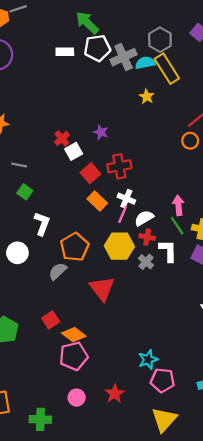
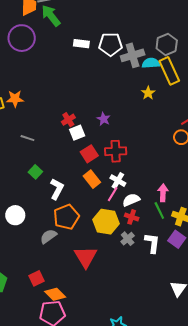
green arrow: (87, 23) -> (51, 16), moved
green square: (25, 192) -> (35, 172), moved
white L-shape: (42, 224) -> (57, 189), moved
white L-shape: (168, 251) -> (152, 243), moved

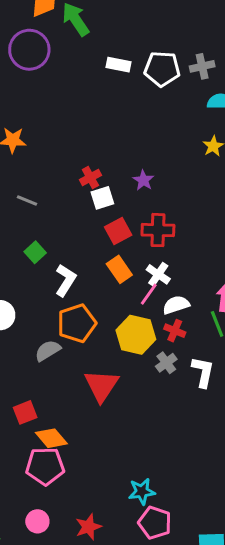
gray cross: (133, 55) -> (202, 66), moved, size x0.7

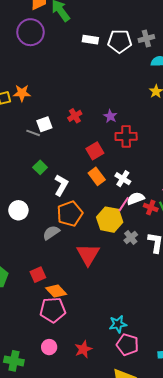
white square: (102, 198) -> (44, 124), moved
red cross: (158, 230) -> (126, 136), moved
pink line: (149, 294) -> (124, 204), moved
red cross: (175, 331) -> (151, 207), moved

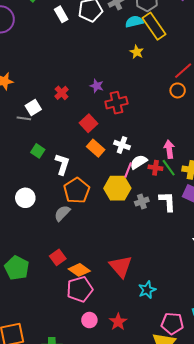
white rectangle: (90, 40) -> (61, 14), turned 63
gray cross: (131, 237) -> (142, 201), turned 32
red triangle: (88, 254) -> (121, 266), moved
pink pentagon: (128, 345) -> (172, 323), moved
pink circle: (49, 347) -> (89, 320), moved

